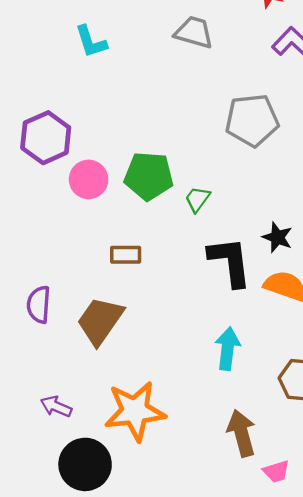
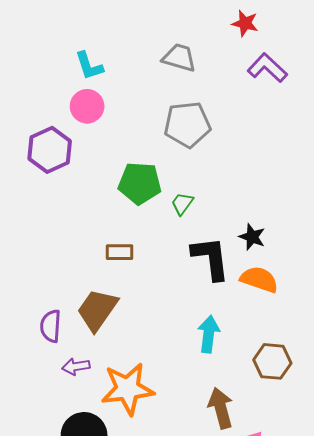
gray pentagon: (252, 120) -> (187, 125), moved
pink circle: (89, 179) -> (87, 106), moved
purple semicircle: (39, 305) -> (51, 326), moved
purple arrow: (56, 406) -> (76, 367), moved, turned -32

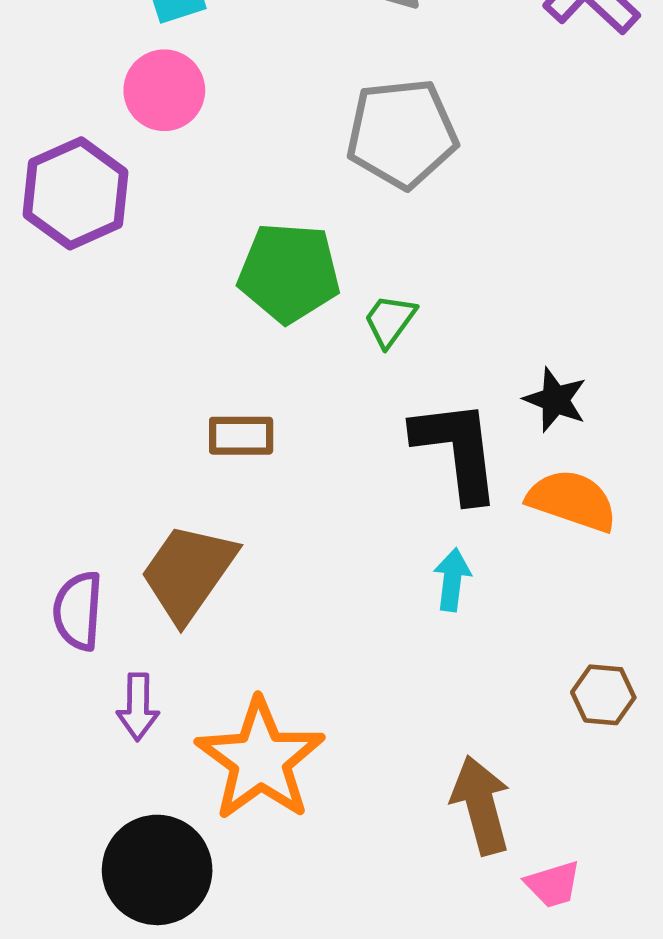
cyan arrow: (209, 334) -> (452, 580), moved, size x0.7
brown hexagon: (272, 361) -> (603, 695), size x0.7
purple arrow: (76, 367) -> (138, 707), turned -80
orange star: (128, 389) -> (260, 760), turned -30

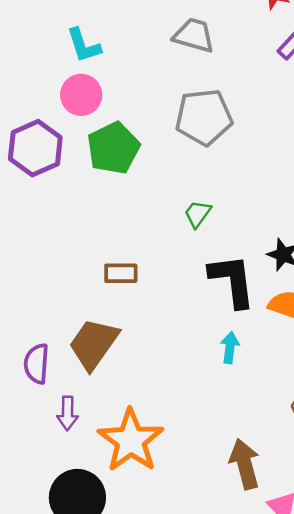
green pentagon: (289, 273) -> (113, 148), moved, turned -30

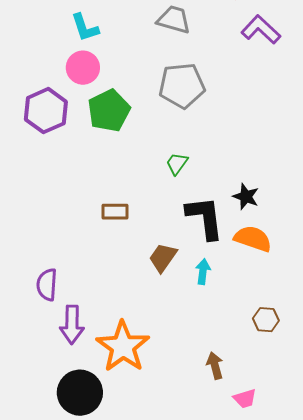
brown trapezoid: (94, 344) -> (163, 258), moved, size x0.7
purple arrow: (68, 413) -> (72, 325), size x1.4
brown arrow: (245, 464) -> (215, 366), size x0.7

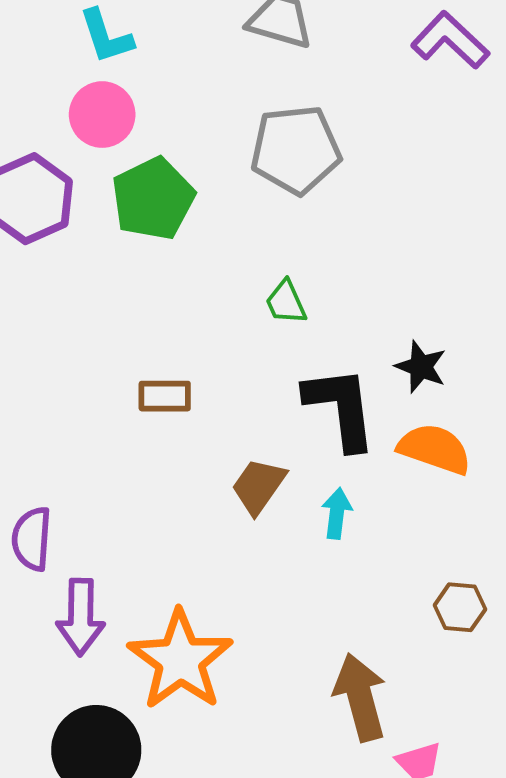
green trapezoid: (177, 164) -> (286, 302), turned -60
brown arrow: (215, 366) -> (360, 697), size x1.6

